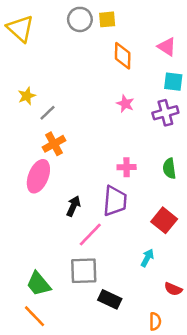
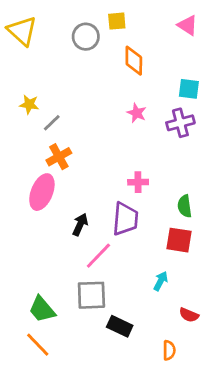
gray circle: (80, 19) -> (86, 37), moved
pink triangle: (167, 47) -> (187, 25), moved
yellow star: (27, 96) -> (29, 104), turned 30
green semicircle: (169, 168) -> (185, 206), moved
red square: (164, 220) -> (179, 240), turned -30

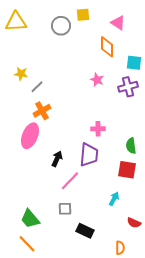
pink triangle: (187, 25) -> (118, 23), moved
yellow triangle: (22, 31) -> (16, 22), turned -45
orange diamond: (134, 61) -> (107, 47), moved
gray square: (91, 295) -> (65, 209), size x0.6

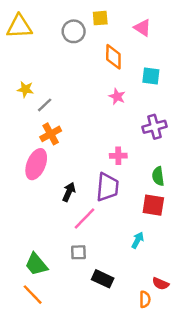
orange diamond: (107, 47) -> (113, 57), moved
cyan square: (134, 63) -> (151, 76), moved
purple cross: (128, 87) -> (154, 127), moved
red semicircle: (134, 223) -> (161, 284), moved

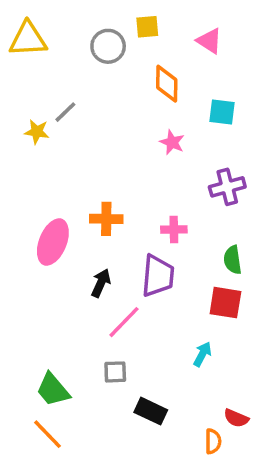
gray line: (45, 105) -> (65, 112), moved
orange cross: (51, 134) -> (106, 219), moved, turned 30

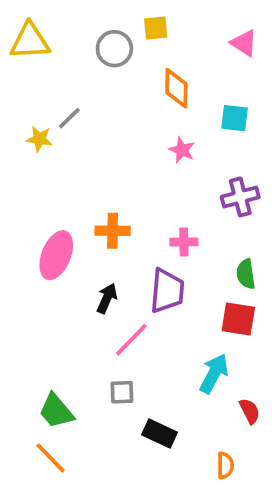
pink triangle: (209, 41) -> (244, 43), moved
cyan arrow: (202, 354) -> (214, 373), size x1.5
red semicircle: (236, 418) -> (250, 411), moved, turned -140

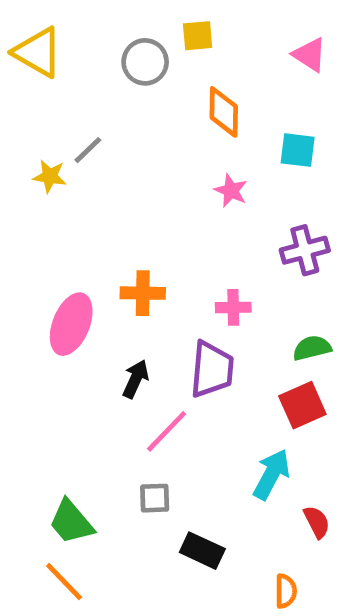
yellow triangle: (30, 41) -> (38, 52), turned 33
green semicircle: (246, 274) -> (312, 348), turned 84
red square: (238, 319) -> (302, 405), turned -33

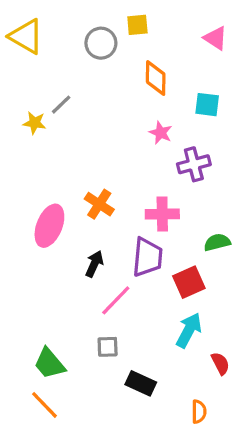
purple cross: (305, 250) -> (194, 164), moved
orange cross: (143, 293) -> (99, 204), turned 32
pink cross: (233, 307) -> (162, 214), size x1.4
red square: (302, 405) -> (189, 282), moved

